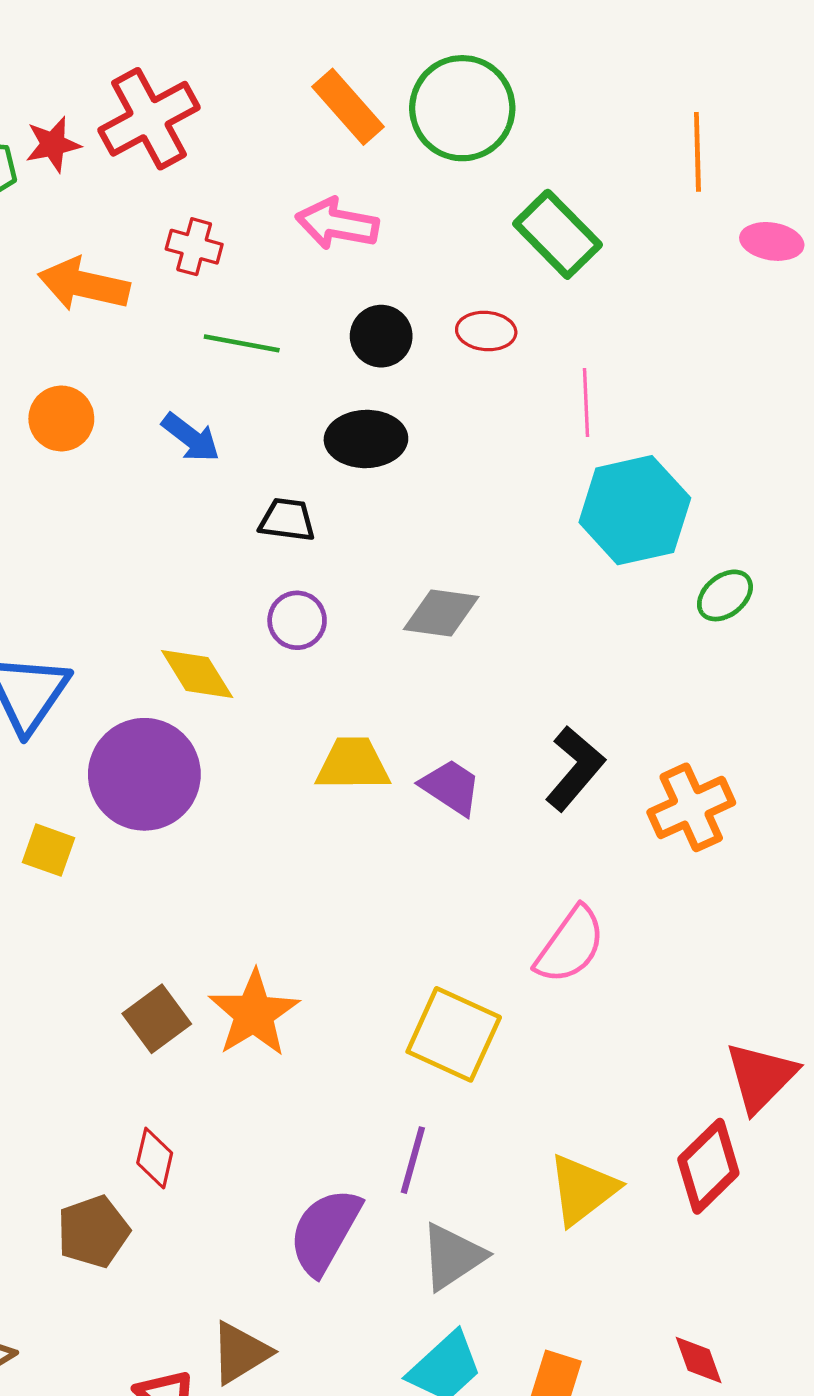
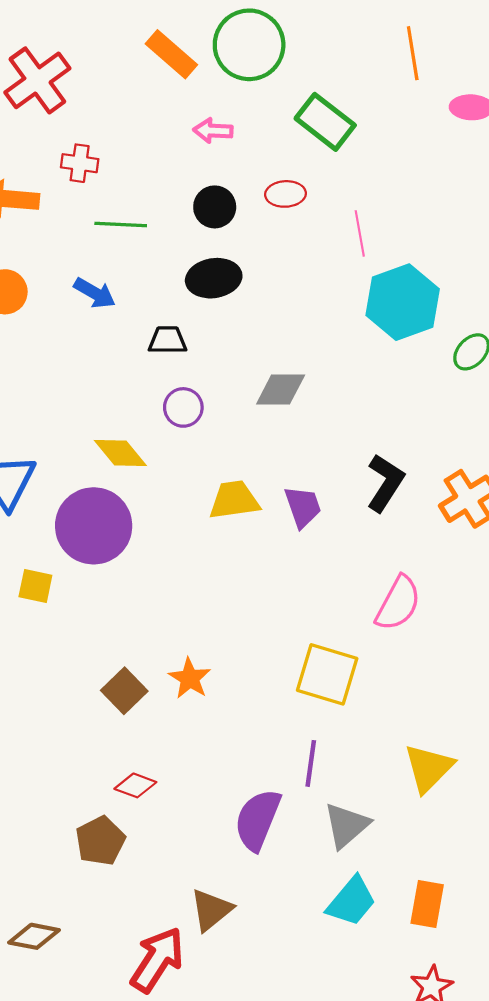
pink arrow: (337, 224) -> (213, 131), moved, size x0.7
purple trapezoid: (451, 787) -> (303, 507), turned 45
orange star: (254, 1014) -> (190, 678), size x0.7
red diamond: (155, 1158) -> (135, 785), turned -75

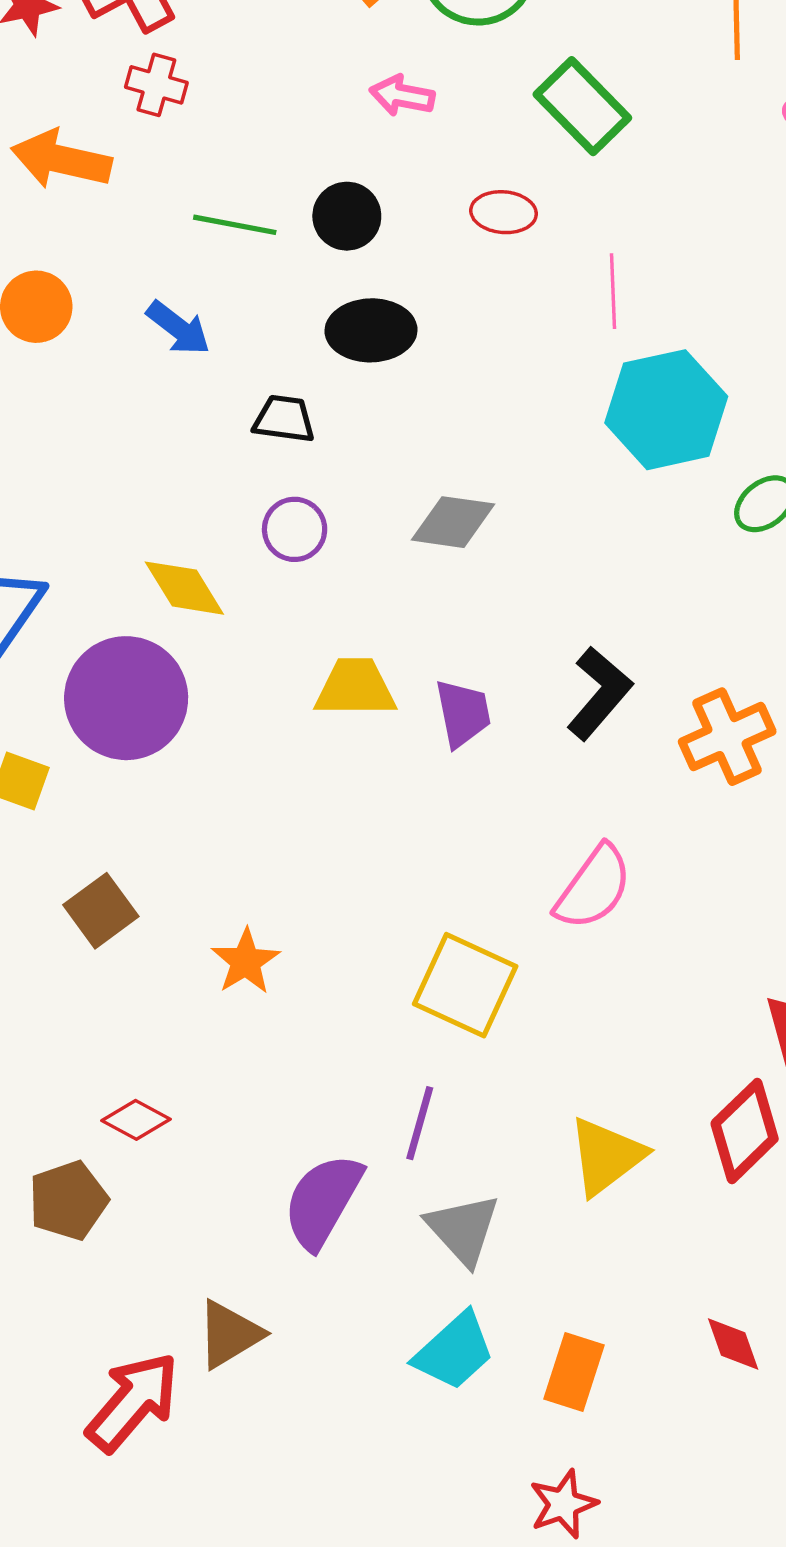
red cross: (80, 163) -> (156, 85), moved
black circle: (215, 207) -> (347, 216), moved
brown square: (124, 691) -> (101, 911), moved
gray triangle: (347, 825) -> (463, 1229), turned -39

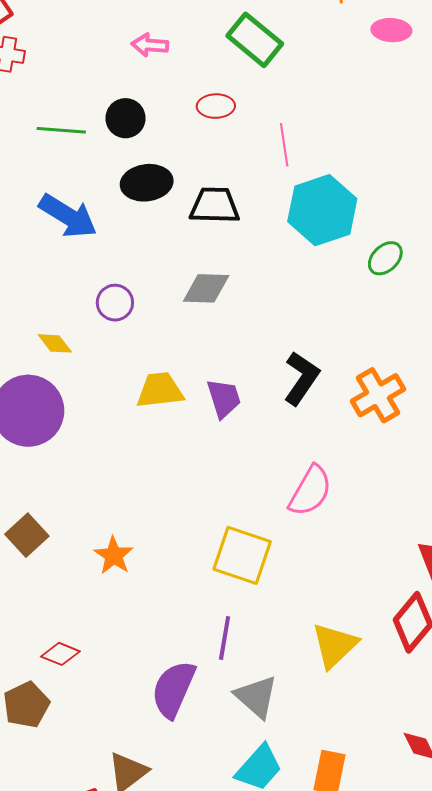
blue arrow: (178, 328) -> (68, 216), moved, size x1.5
black trapezoid: (284, 419) -> (215, 205), moved, size x1.4
yellow diamond: (184, 588) -> (55, 343), size x0.7

